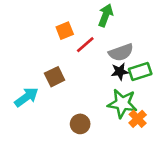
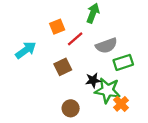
black star: (120, 72) -> (93, 80), moved
brown square: (55, 77) -> (63, 67), moved
cyan arrow: (26, 97) -> (26, 50), moved

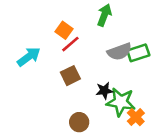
orange square: (57, 27) -> (64, 30), turned -32
red line: (75, 39) -> (70, 44), moved
green rectangle: (123, 62) -> (138, 53), moved

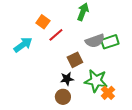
orange square: (64, 30) -> (43, 22), moved
brown square: (70, 76) -> (75, 60), moved
black star: (104, 91) -> (67, 79), moved

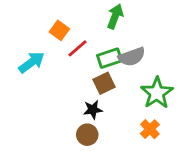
green rectangle: (110, 42) -> (110, 58), moved
green star: (96, 81) -> (157, 93), moved, turned 30

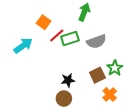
green rectangle: (110, 58) -> (70, 38), moved
brown square: (104, 83) -> (97, 75), moved
green star: (157, 93) -> (115, 68), size x0.7

